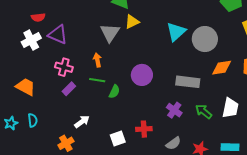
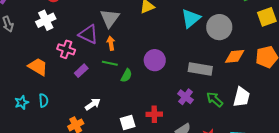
gray triangle: (110, 33) -> (110, 18), moved
purple triangle: (58, 35) -> (88, 34), moved
pink cross: (64, 67) -> (66, 49), moved

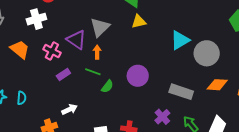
orange trapezoid: (38, 67) -> (20, 49), moved

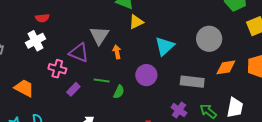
cyan triangle: (180, 40) -> (165, 46), moved
orange trapezoid: (20, 49) -> (24, 88), moved
orange arrow: (97, 52) -> (117, 52), moved

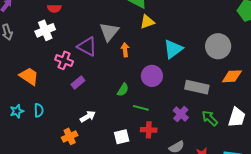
green line: (102, 80) -> (141, 108), moved

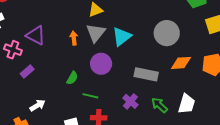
gray triangle: (109, 32) -> (96, 33), moved

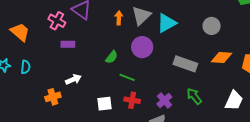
gray circle: (167, 33) -> (212, 26), size x0.7
purple rectangle: (27, 72) -> (68, 44), turned 32
purple cross: (130, 101) -> (164, 100), moved
white trapezoid: (186, 104) -> (234, 101), moved

